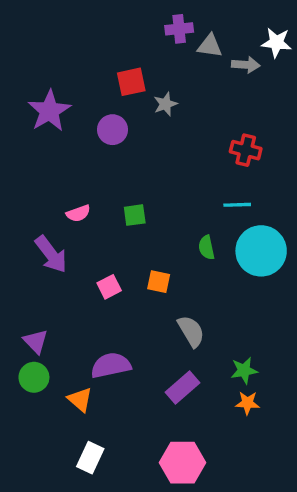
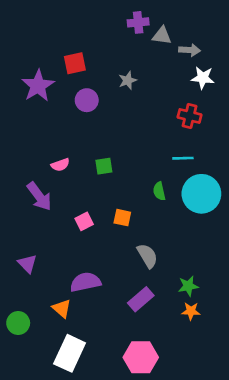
white star: (276, 43) -> (203, 78), moved
red square: (131, 82) -> (75, 63), moved
green circle: (34, 377) -> (18, 323), moved
white rectangle: (90, 458) -> (70, 353), size x1.5

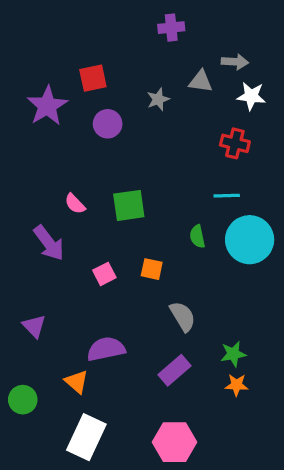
gray triangle: (162, 36) -> (201, 81), moved
pink semicircle: (60, 165) -> (75, 204), turned 66
green square: (104, 166) -> (129, 205), size x1.5

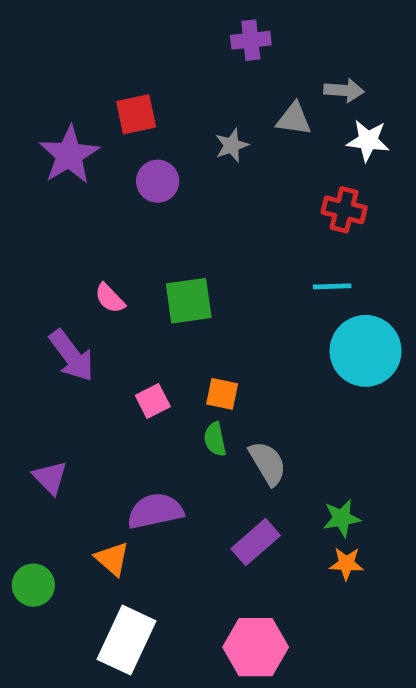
green semicircle: (197, 236) -> (215, 439), moved

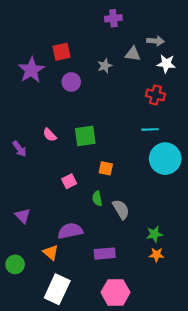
purple arrow: (72, 356) -> (19, 149), moved, size x0.7
orange square: (222, 394) -> (106, 168), moved
purple rectangle: (256, 542) -> (105, 254), moved, turned 36

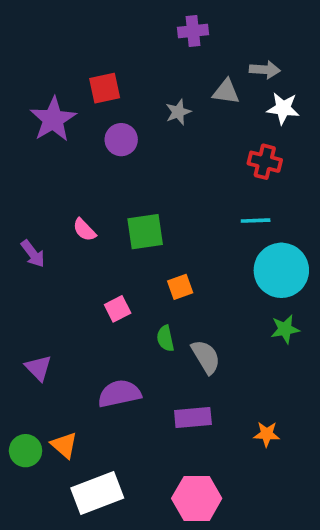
orange square: (106, 168) -> (180, 287), turned -32
green star: (154, 234) -> (285, 329), moved
orange triangle: (51, 253) -> (64, 445), moved
purple rectangle: (105, 254) -> (193, 418), moved
white rectangle: (57, 289) -> (97, 493), turned 44

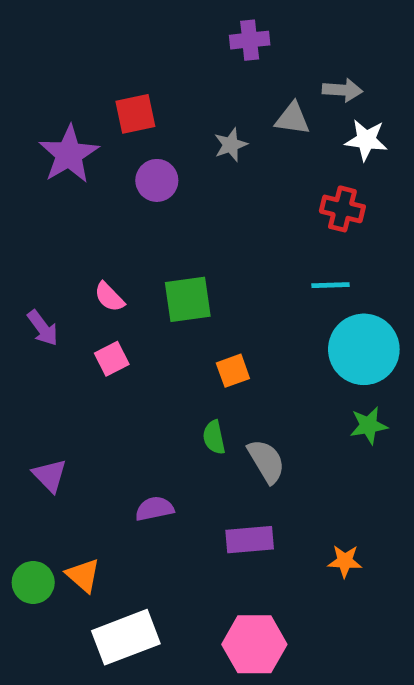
pink square: (118, 309) -> (112, 359), moved
purple semicircle: (119, 394) -> (154, 509), size x0.7

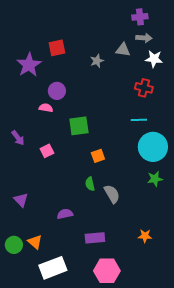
purple cross: (250, 40) -> (140, 17), moved
purple circle: (157, 180) -> (57, 91), moved
pink semicircle: (109, 297) -> (46, 108), moved, turned 144
purple rectangle: (250, 540) -> (95, 238), moved

